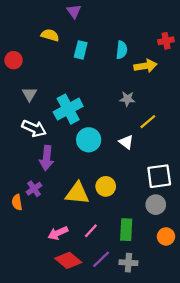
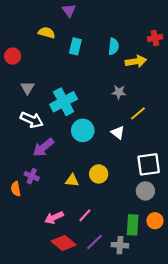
purple arrow: (47, 158) -> (43, 147), turned 45
purple cross: (34, 189) -> (32, 176), turned -32
yellow triangle: (77, 193) -> (72, 180), size x0.6
green rectangle: (126, 230) -> (133, 225), moved

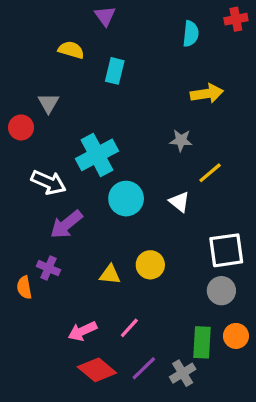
red cross: (155, 38) -> (236, 19), moved
cyan semicircle: (114, 46) -> (191, 34), moved
red circle: (13, 56) -> (21, 127), moved
gray triangle: (27, 88) -> (48, 103), moved
gray cross: (120, 245) -> (183, 373), turned -35

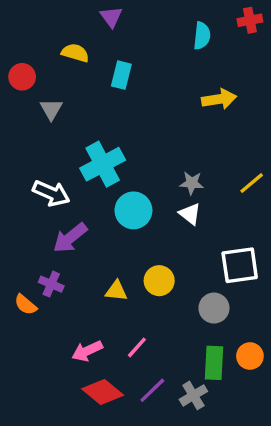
red circle: (21, 127) -> (22, 77), moved
gray star: (181, 140) -> (192, 183), moved
yellow line: (210, 173) -> (252, 183), moved
orange semicircle: (24, 287) -> (26, 305), turned -40
gray circle: (221, 291) -> (214, 308), moved

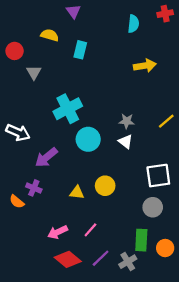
white arrow: (51, 193) -> (18, 132), moved
gray circle: (214, 308) -> (153, 207), moved
orange circle: (250, 356) -> (165, 248), moved

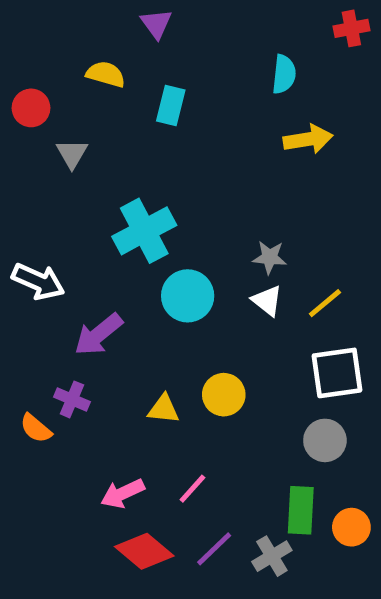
cyan semicircle: (133, 24) -> (284, 74), moved
yellow line: (166, 121) -> (325, 303), moved

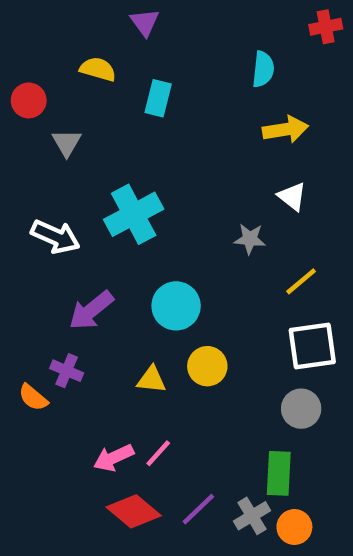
white arrow: (38, 281) -> (55, 237), moved
cyan circle: (188, 296) -> (176, 306), moved
white triangle: (267, 301) -> (292, 196), moved
pink line: (192, 489) -> (158, 453), moved
orange circle: (351, 527) -> (294, 527), moved

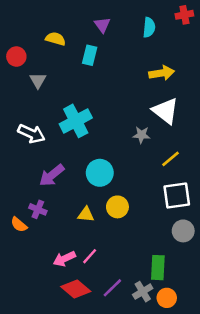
purple triangle: (145, 22) -> (102, 25), moved
cyan semicircle: (263, 69) -> (149, 27), moved
white triangle: (292, 196) -> (165, 111), size x1.6
gray circle: (301, 409) -> (183, 231), moved

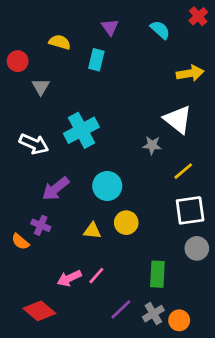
red cross: (184, 15) -> (198, 16), turned -30
cyan semicircle: (149, 27) -> (160, 30), turned -54
yellow arrow: (162, 73) -> (190, 73), moved
green rectangle: (158, 268) -> (157, 274), moved
red diamond: (76, 289) -> (39, 311), moved

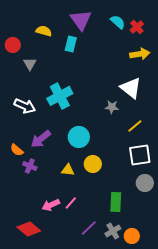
red cross: (198, 16) -> (137, 27), moved
purple triangle: (110, 27) -> (81, 20), size x1.6
orange semicircle: (20, 242) -> (17, 150), moved

